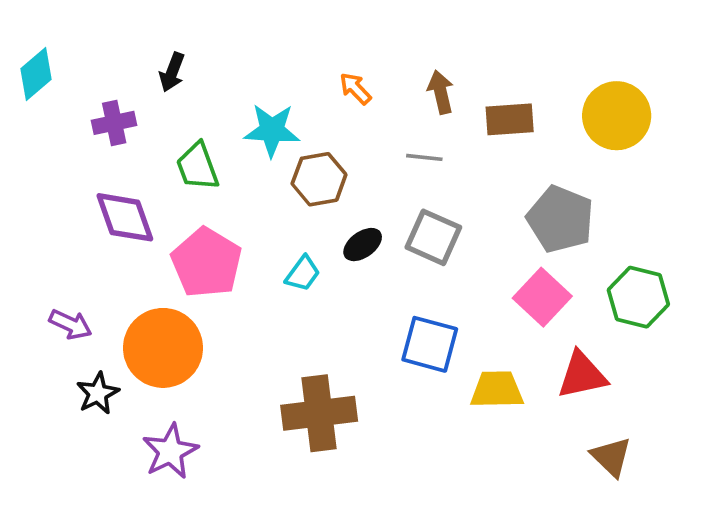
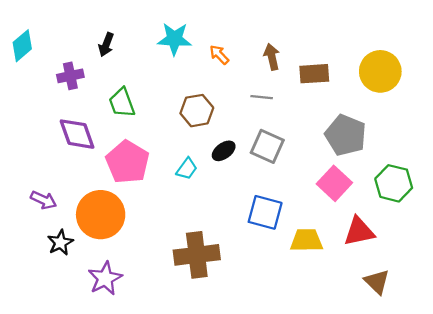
cyan star: (272, 130) -> (174, 39), moved

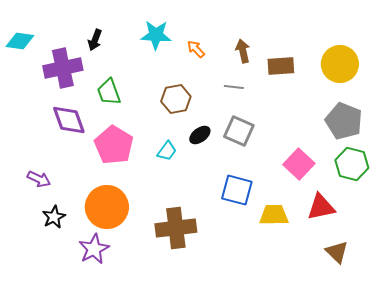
cyan diamond: (22, 46) -> (20, 41), turned 48
purple cross: (70, 76) -> (63, 68), size x1.6
gray pentagon: (346, 135) -> (344, 121), moved
orange circle: (101, 215) -> (107, 207), moved

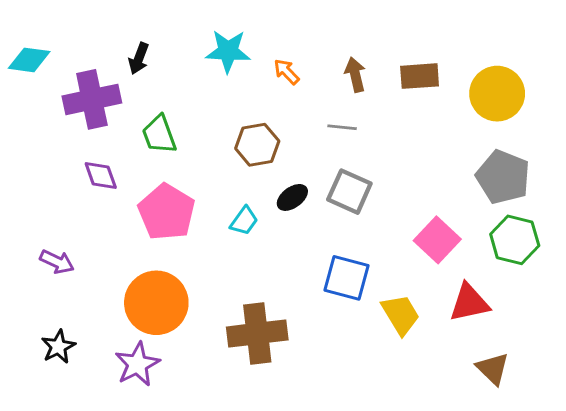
brown rectangle: (281, 66) -> (420, 76), moved
purple diamond: (69, 120) -> (101, 176), size x0.7
yellow trapezoid: (274, 215) -> (401, 314), turned 60
black star: (54, 217) -> (58, 347), moved

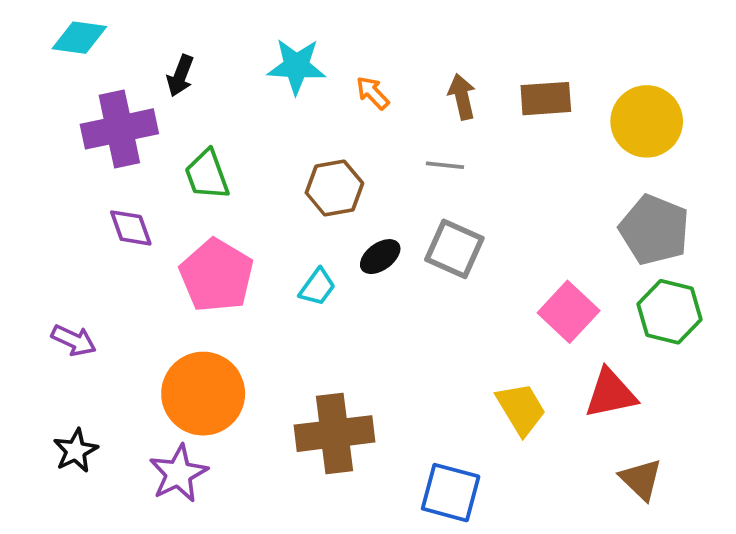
cyan diamond: (29, 60) -> (79, 38), moved
blue square: (346, 278) -> (451, 493), moved

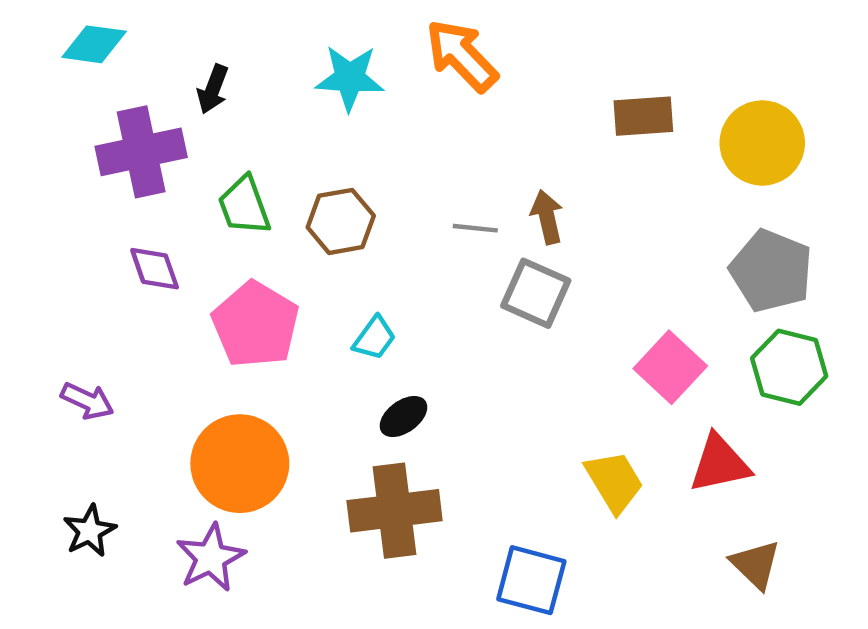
orange arrow: (373, 93) -> (462, 56), moved, size x1.8
brown arrow: (462, 97) -> (547, 217), moved
gray line: (445, 165) -> (475, 228), moved
brown hexagon: (334, 188) -> (341, 221), moved
black ellipse: (380, 257) -> (403, 417), moved

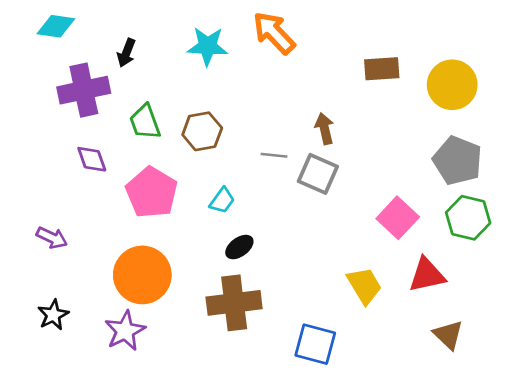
gray line: (475, 228) -> (274, 155), moved

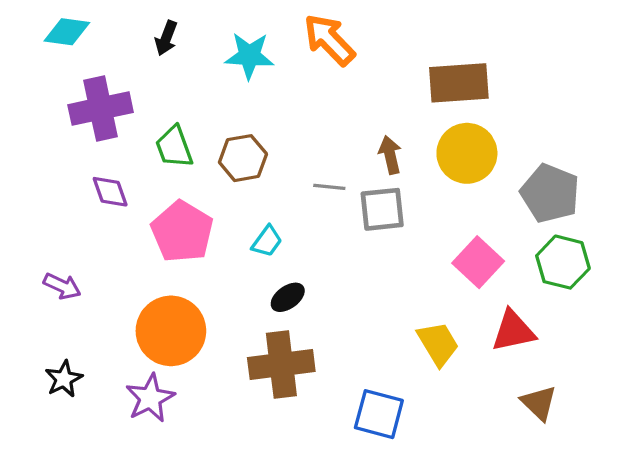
black arrow: (126, 53) -> (166, 38), moved
brown rectangle: (382, 69) -> (459, 83), size x1.4
yellow circle: (452, 85) -> (467, 153), moved
gray square: (318, 174) -> (382, 209), turned -30

